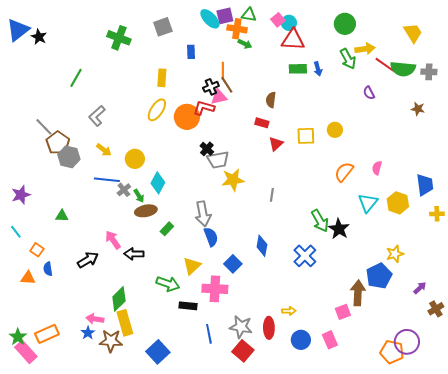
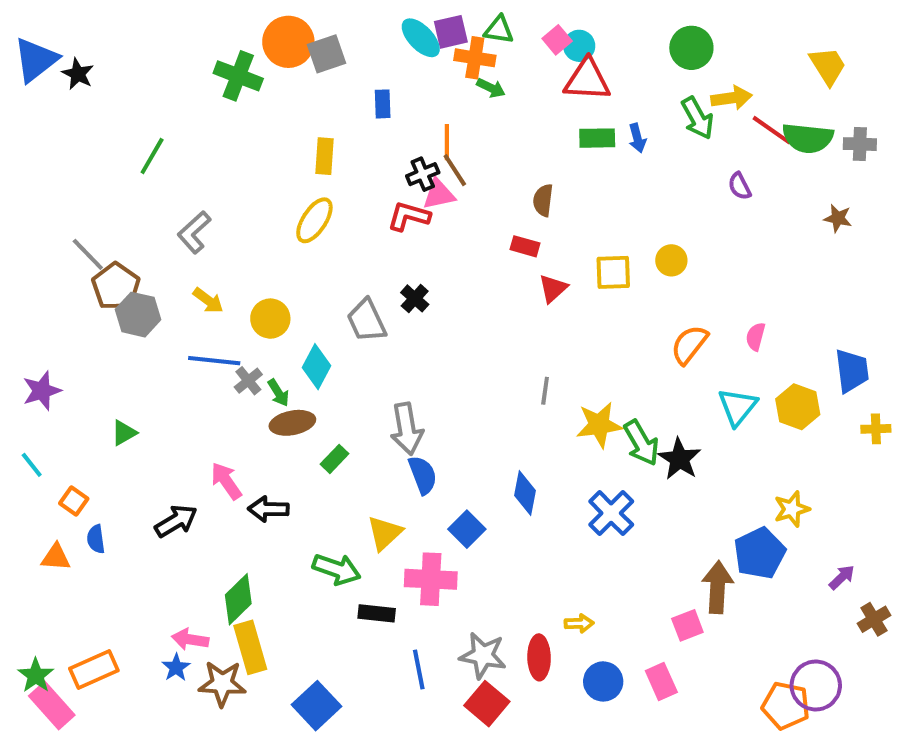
orange circle: (187, 117) -> (288, 42), moved
gray trapezoid: (218, 160) -> (367, 321), moved, turned 75
yellow star: (233, 180) -> (599, 425), moved
green triangle: (62, 216) -> (124, 433), turned -32

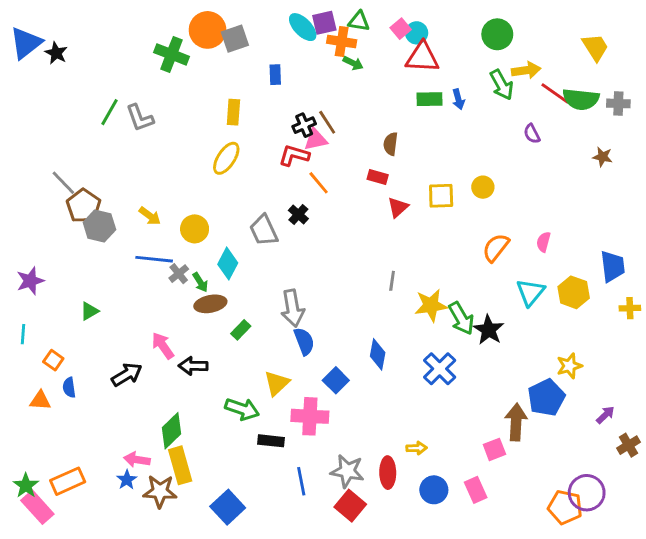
orange line: (447, 142) -> (319, 183), moved, turned -40
gray L-shape: (194, 232) -> (140, 118), moved, turned -68
cyan line: (32, 465) -> (23, 334), turned 42

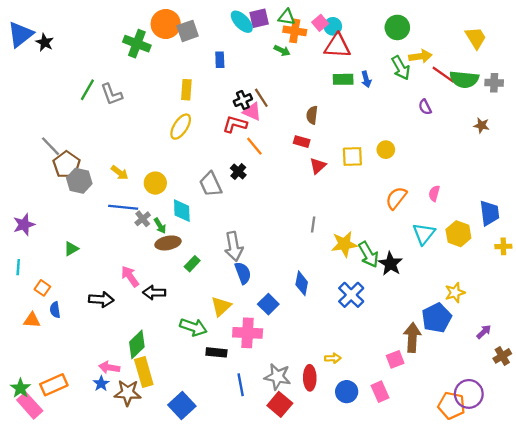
orange cross: (342, 41) -> (295, 31), moved
pink triangle: (316, 140) -> (252, 112), turned 36
cyan diamond: (228, 264) -> (182, 211), turned -30
black arrow: (127, 375) -> (101, 299), turned 35

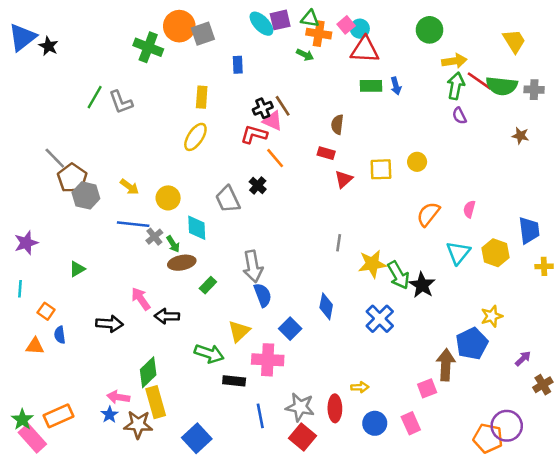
green arrow: (401, 68) -> (456, 86), moved, turned -140

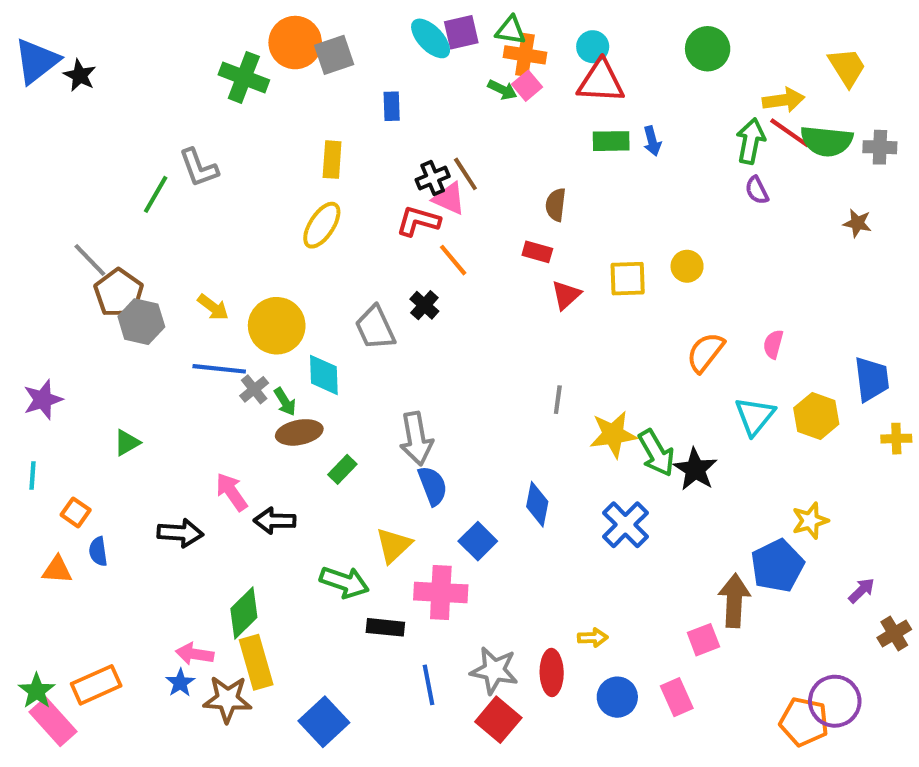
pink square: (346, 25) -> (527, 86), moved
yellow arrow: (454, 61) -> (783, 100), moved
green line: (95, 97) -> (156, 194), moved
yellow circle: (168, 198) -> (277, 326), size x1.4

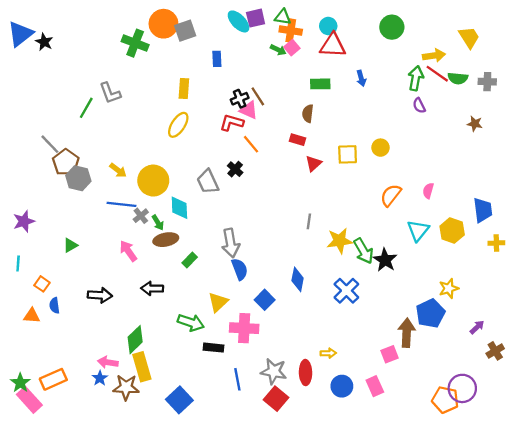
green rectangle: (611, 141) -> (320, 84), moved
green semicircle: (827, 141) -> (458, 78), size x0.7
pink arrow: (232, 492) -> (128, 251), moved

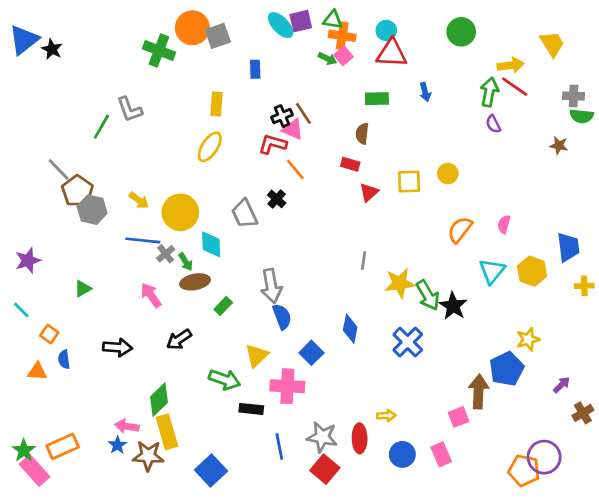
green semicircle: (458, 78) -> (582, 116), moved
cyan line: (18, 263) -> (21, 310), turned -49
black arrow: (152, 288) -> (179, 339), turned -35

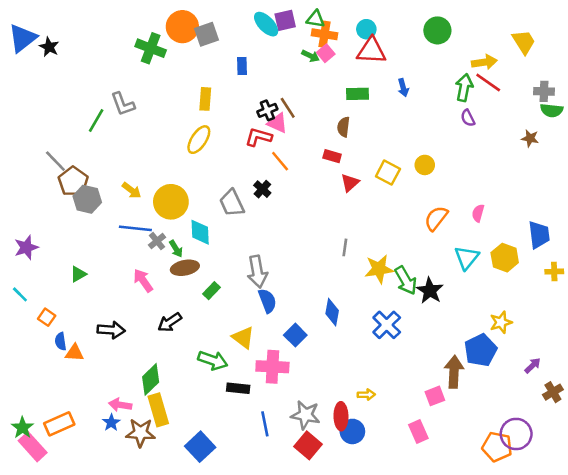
yellow square: (409, 182) -> (388, 173), turned 30
yellow triangle: (257, 355) -> (243, 338), turned -40
orange triangle: (37, 371) -> (74, 353), moved
blue circle: (402, 454) -> (352, 431), moved

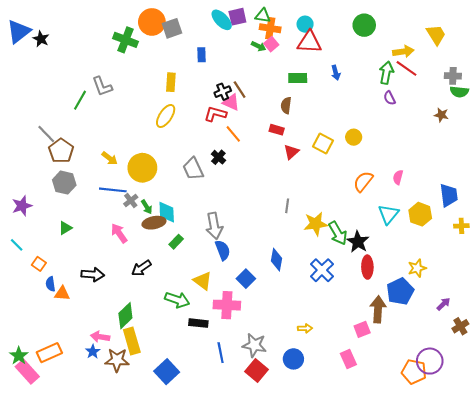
gray hexagon: (87, 199) -> (64, 183), moved
cyan diamond: (200, 232) -> (167, 212), moved
red ellipse: (341, 416) -> (367, 267), moved

